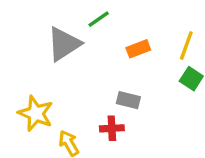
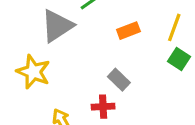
gray rectangle: (128, 100) -> (119, 80), turned 30
yellow star: (36, 113) -> (33, 72), moved

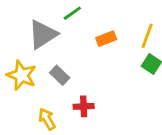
gray rectangle: (119, 80) -> (60, 75), moved

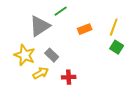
yellow arrow: (47, 119) -> (41, 73), moved, turned 91

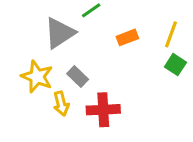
yellow arrow: (41, 73) -> (61, 104), turned 105
red cross: (69, 77) -> (103, 110), size x1.5

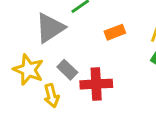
red cross: (103, 110) -> (96, 84), moved

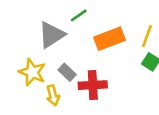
orange rectangle: (115, 32) -> (110, 39), size x1.6

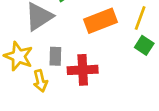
gray rectangle: (67, 72) -> (55, 56), turned 48

